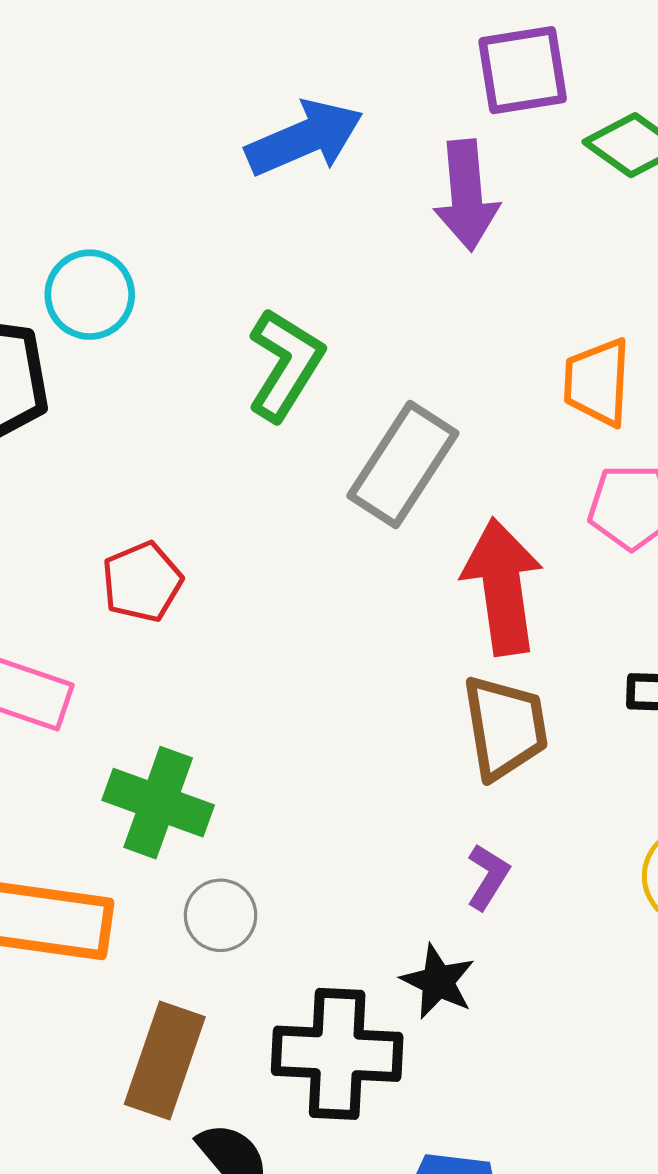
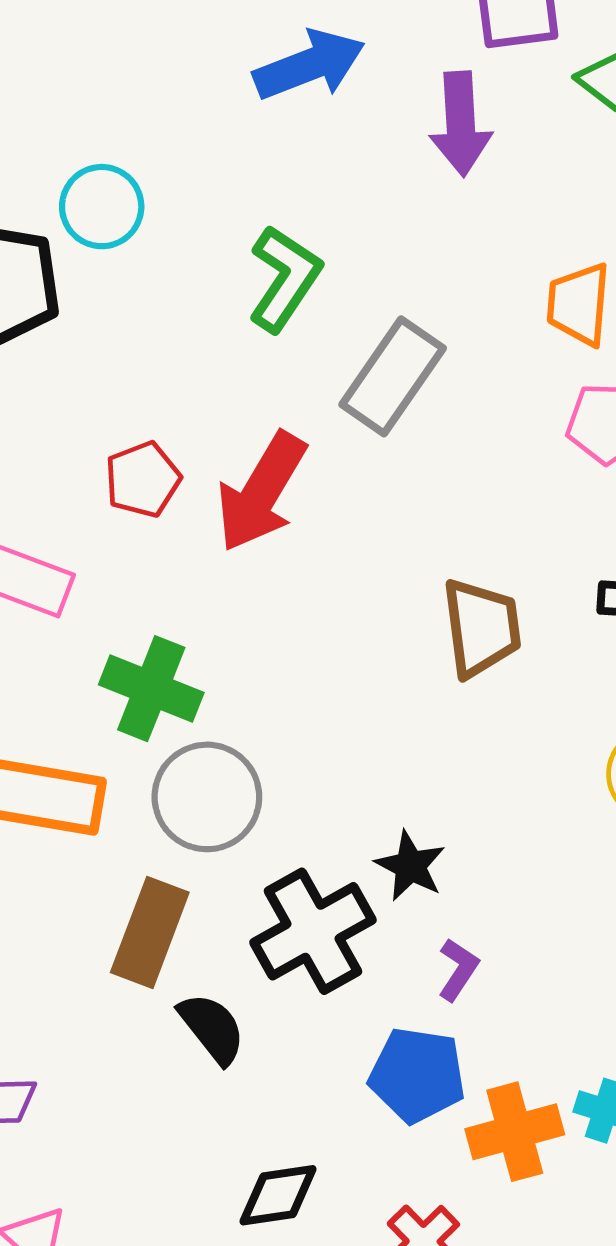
red arrow: (502, 587) -> (261, 492), moved, turned -143
purple L-shape: (488, 877) -> (458, 969), moved
gray circle: (221, 915) -> (207, 797), size x1.6
black cross: (337, 1054) -> (313, 931), turned -34

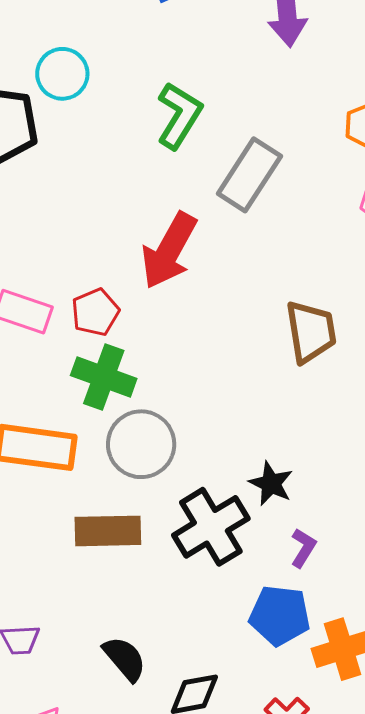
red pentagon: (143, 479) -> (95, 312), moved
brown rectangle: (150, 932) -> (108, 531), turned 70
black semicircle: (212, 1028) -> (125, 659), moved

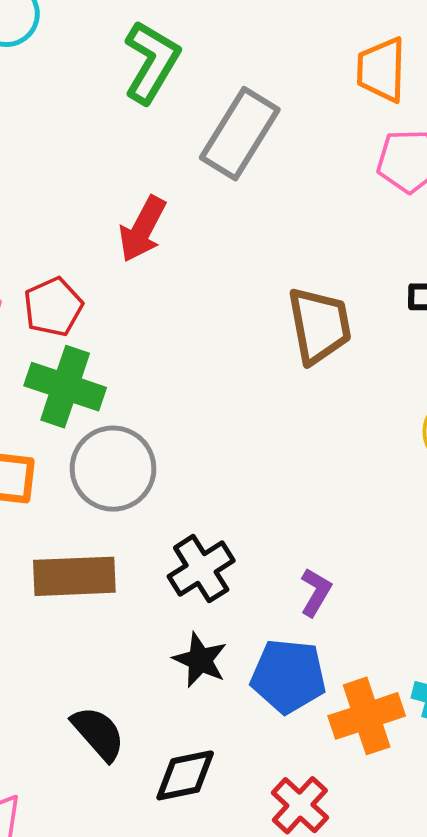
red arrow: (169, 251) -> (142, 229), size x0.7
black star: (271, 484) -> (200, 660), moved
black cross: (211, 527) -> (201, 569), size x0.7

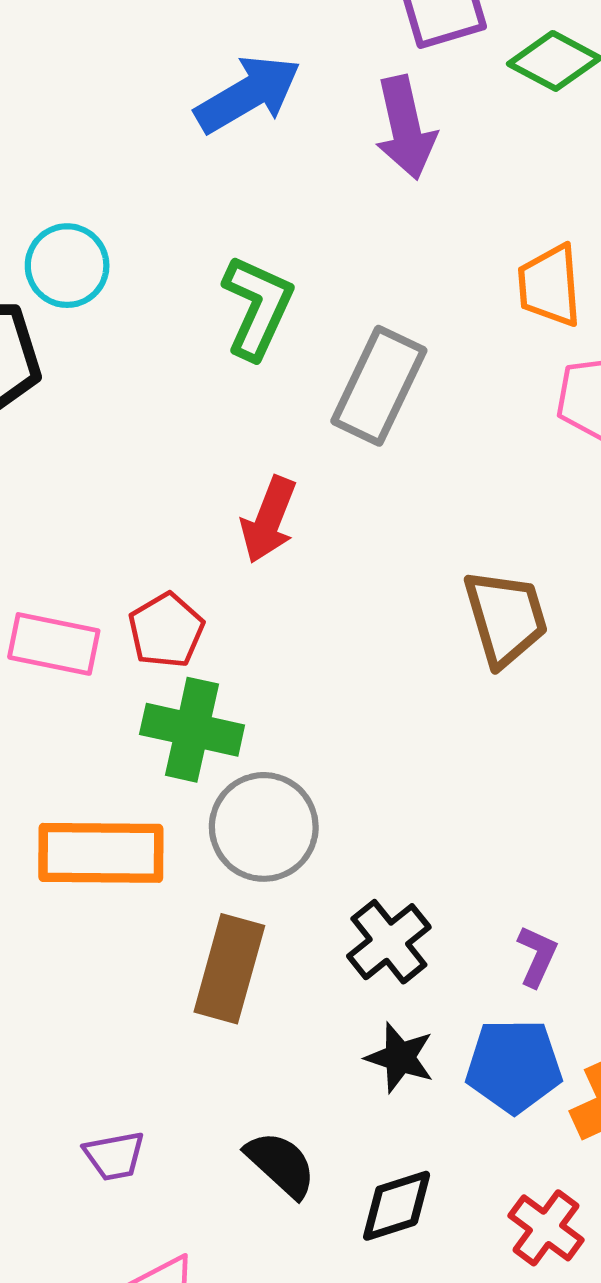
brown rectangle: (74, 576) -> (229, 969), turned -66

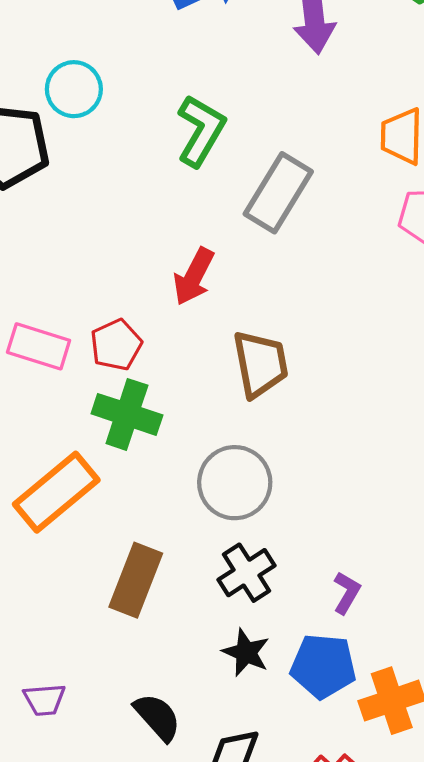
brown trapezoid: (506, 618) -> (260, 364), moved
gray circle: (264, 827) -> (235, 483), moved
orange rectangle: (101, 853) -> (56, 492), turned -46

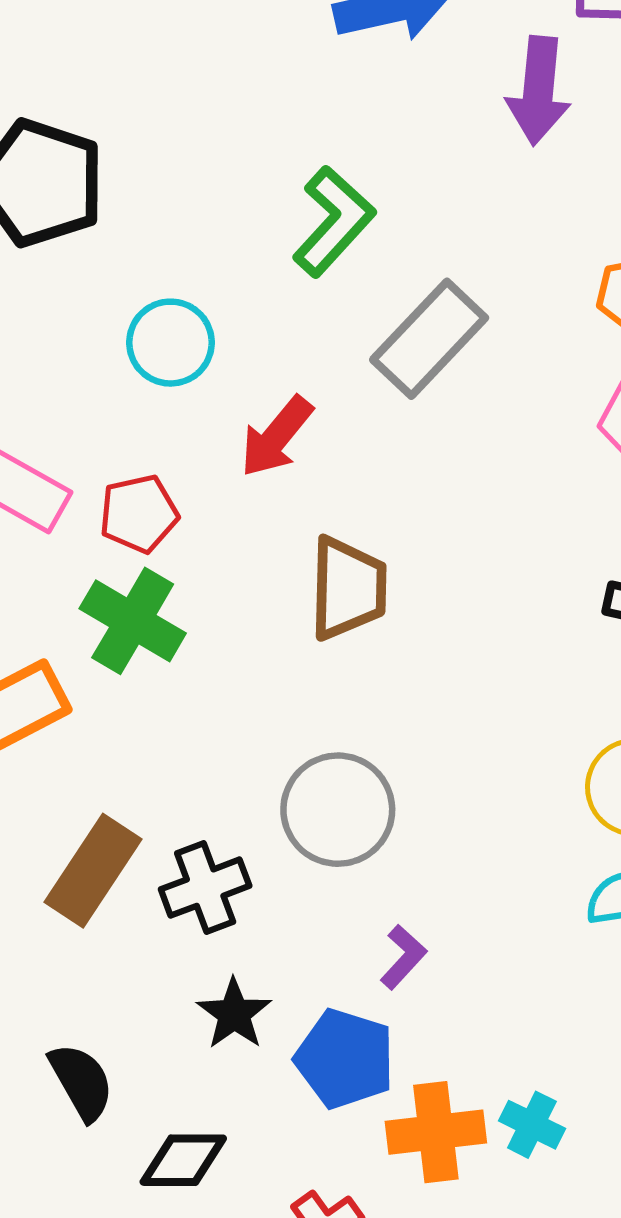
cyan circle: (74, 89) -> (170, 343), moved
gray circle: (235, 483) -> (338, 810), moved
black cross: (247, 573) -> (205, 888), moved

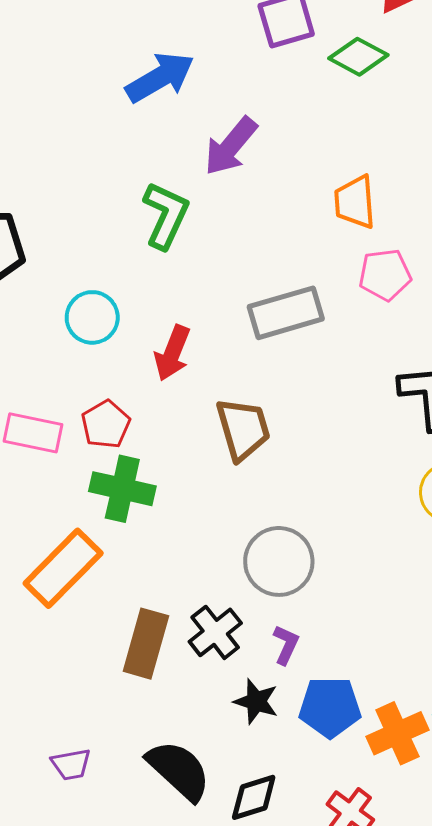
purple arrow: (538, 91) -> (231, 146), moved, turned 52
gray rectangle: (429, 339) -> (286, 313), moved, turned 48
purple L-shape: (403, 957) -> (286, 645), moved
black semicircle: (81, 1082) -> (179, 770), size x1.4

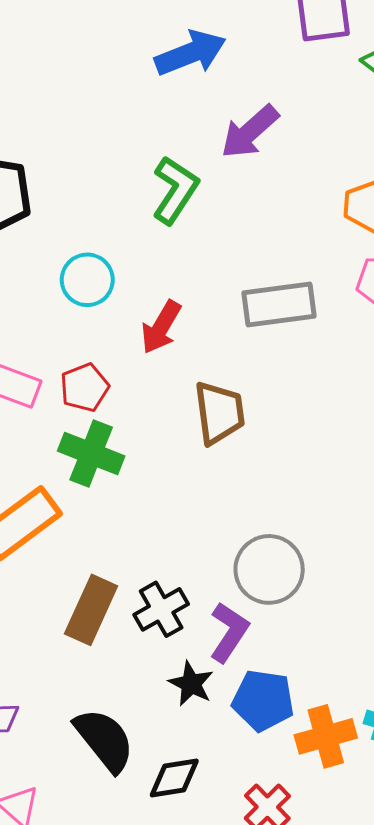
gray circle: (279, 561) -> (269, 569), moved
purple L-shape: (286, 645) -> (229, 632), size x1.5

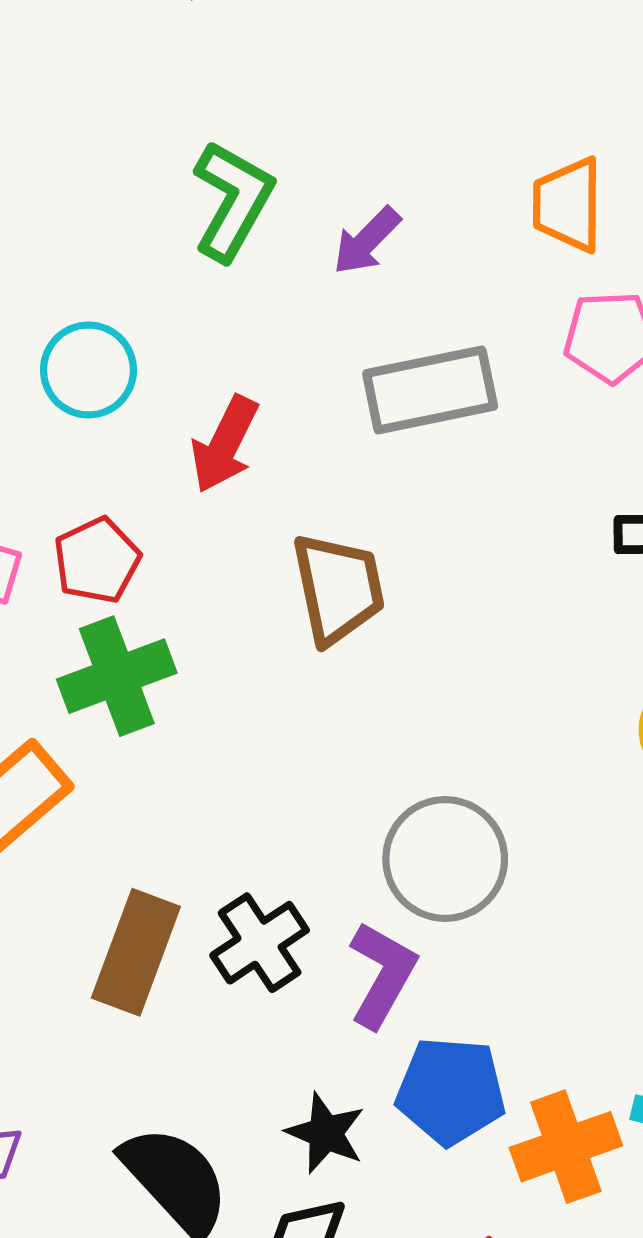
purple arrow: (250, 132) -> (367, 241), moved, size x0.7
green cross: (91, 453) -> (117, 676), turned -38
black star: (191, 684) -> (326, 1133), moved

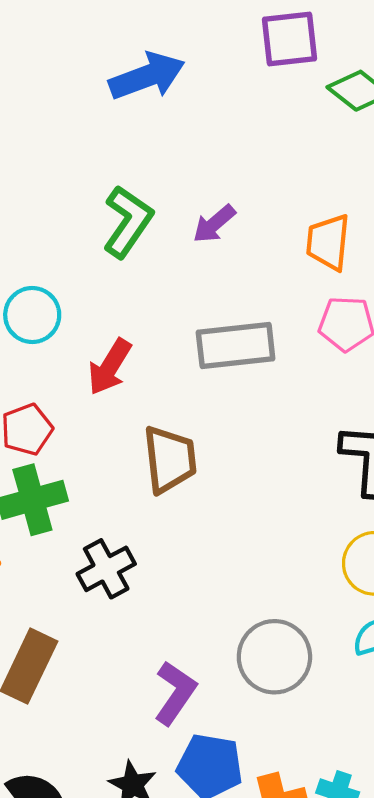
purple arrow: (367, 241) -> (214, 224), moved
gray circle: (445, 859) -> (274, 657), moved
black cross: (260, 943) -> (106, 569), moved

